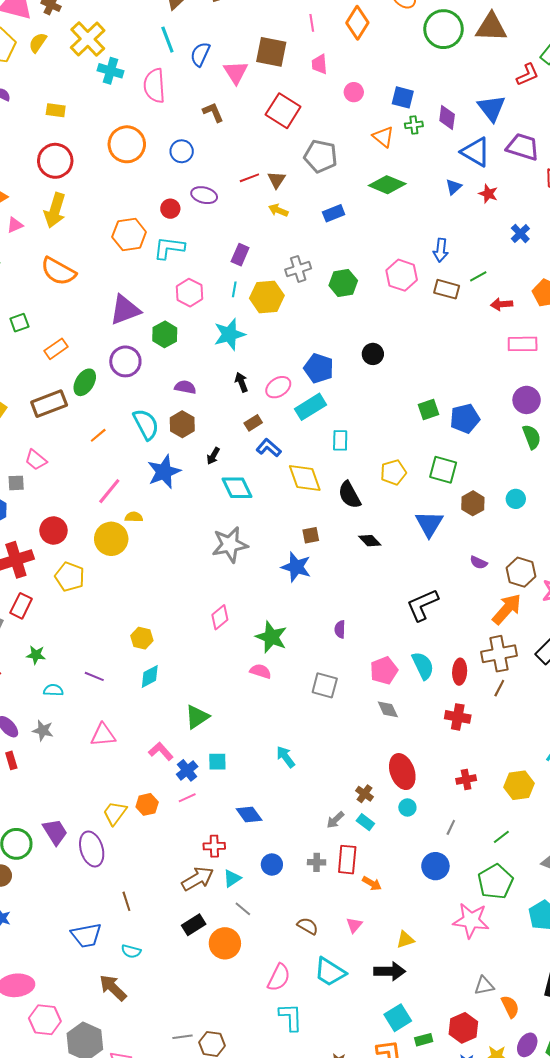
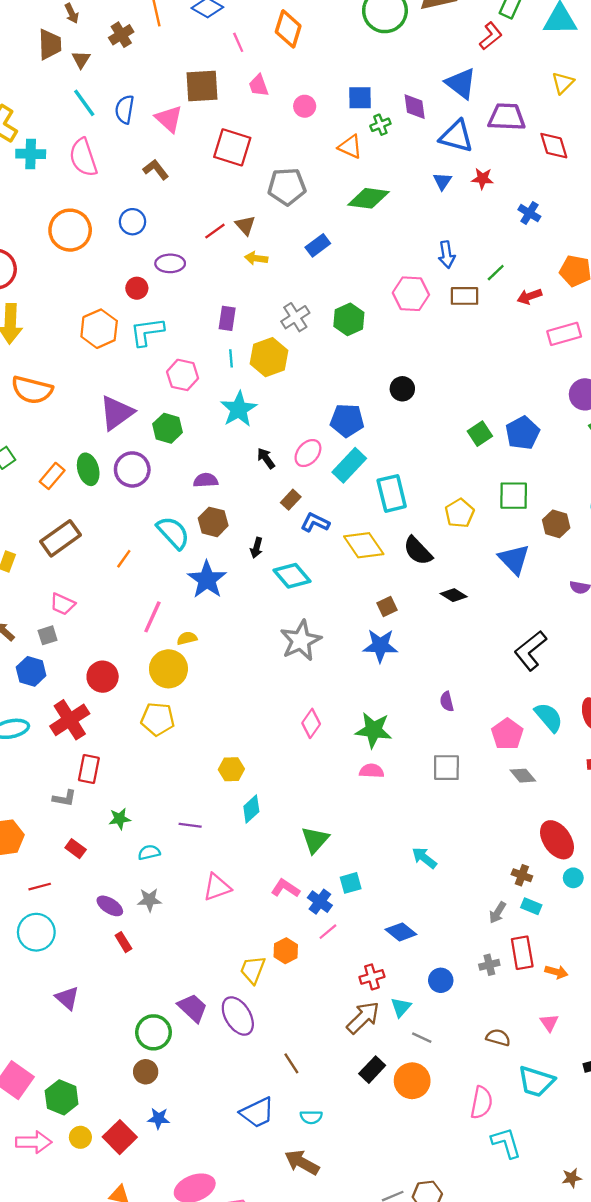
green ellipse: (85, 382) -> (88, 469), moved, turned -32
cyan rectangle: (340, 440) -> (392, 493), size x1.5
yellow pentagon: (70, 577) -> (158, 719), moved

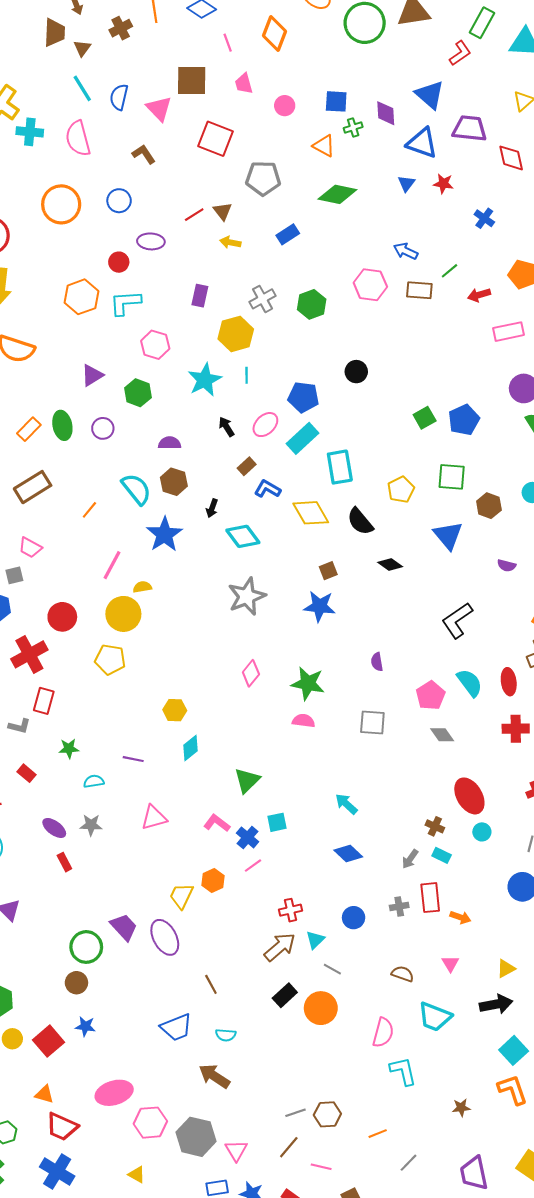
blue arrow: (447, 255) -> (406, 251), turned 120
cyan line: (231, 358) -> (247, 375), moved
purple triangle: (117, 413) -> (92, 375), size x0.7
purple circle: (132, 469) -> (103, 428), size x0.7
blue diamond: (401, 932) -> (348, 854), moved

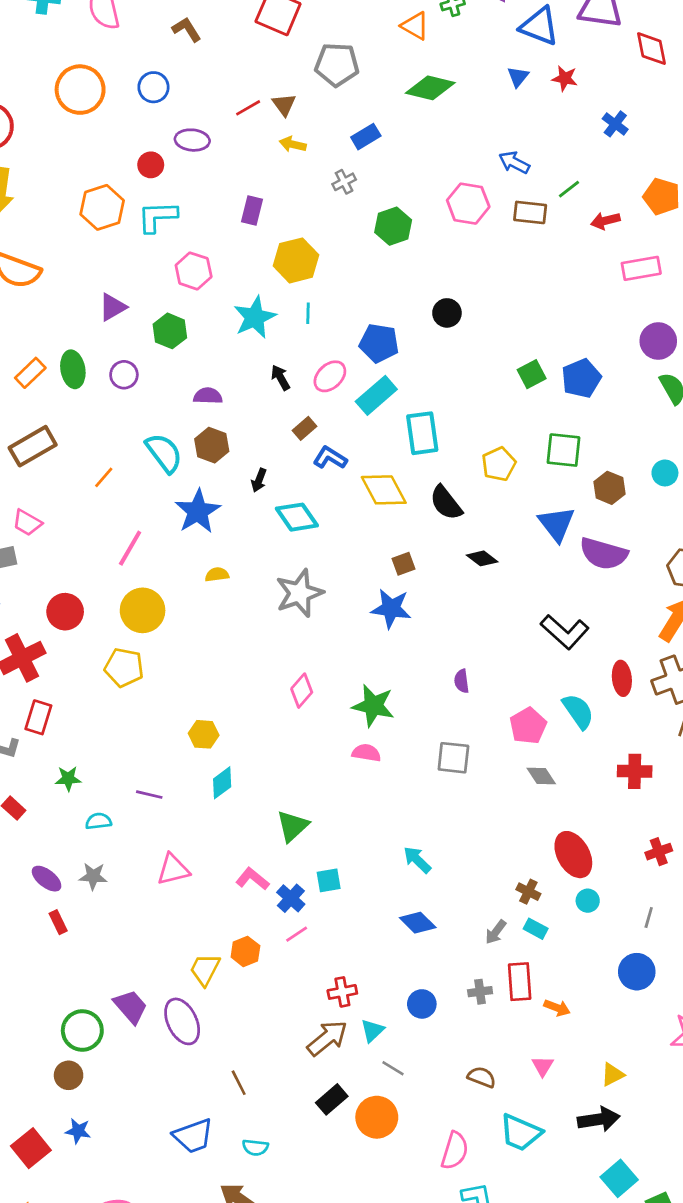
gray cross: (262, 299) -> (344, 182), moved, size x0.7
purple semicircle: (507, 565) -> (604, 554), moved, size x2.0
yellow semicircle: (142, 587) -> (217, 575), moved
black L-shape: (457, 620) -> (565, 632), turned -105
red ellipse: (509, 682) -> (622, 678), moved

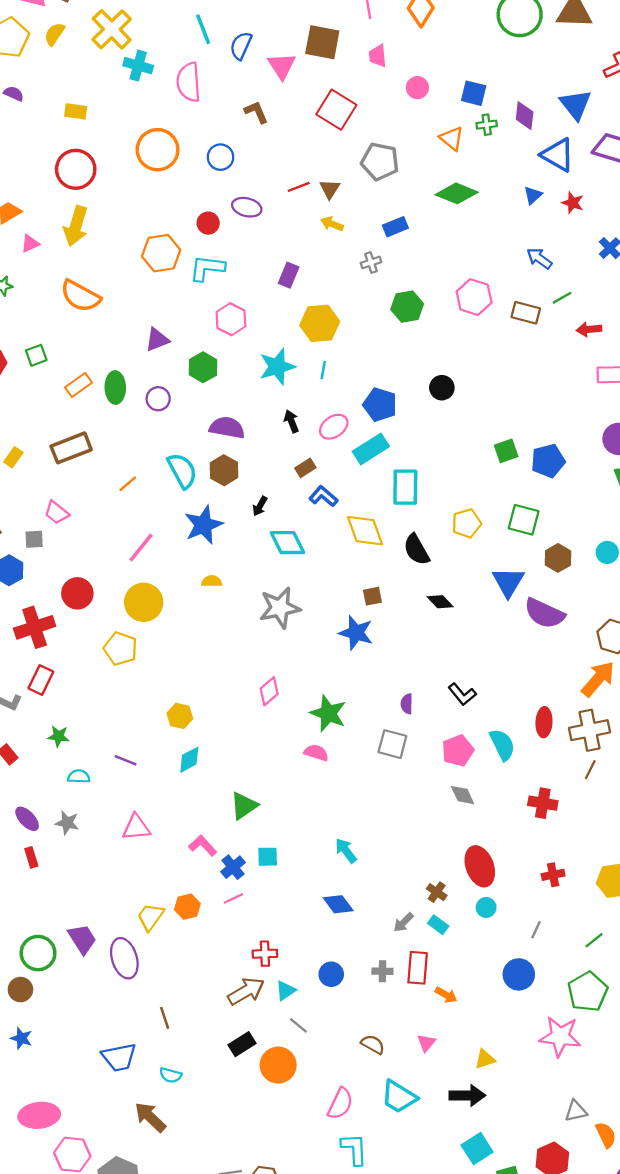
blue arrow: (514, 162) -> (539, 258), moved
purple semicircle: (208, 396) -> (227, 428), size x1.4
black L-shape: (565, 632) -> (462, 694), moved, size x0.7
gray square: (453, 758) -> (392, 744), moved

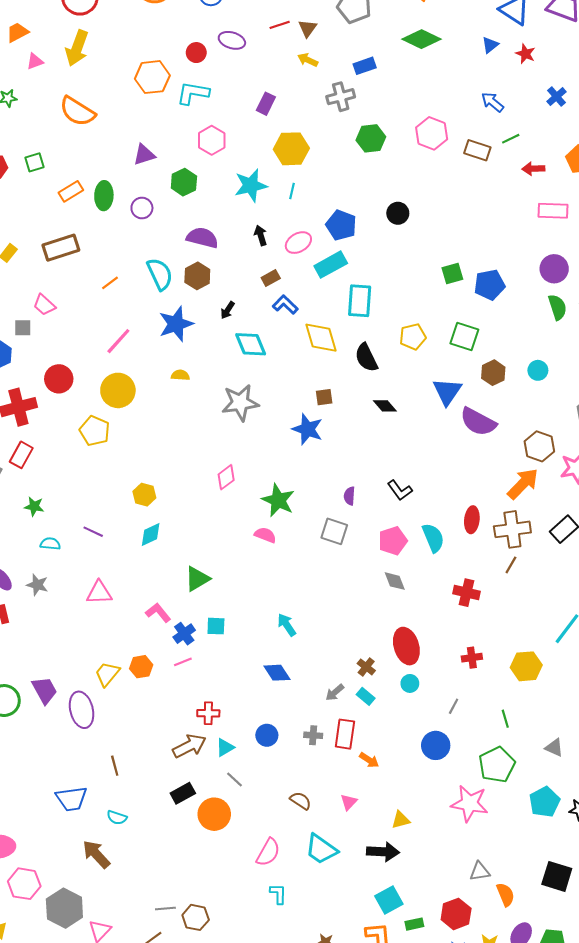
gray cross: (371, 262) -> (341, 97), size x1.5
green line: (594, 940) -> (505, 719), turned -72
cyan L-shape: (354, 1149) -> (278, 894), size x0.7

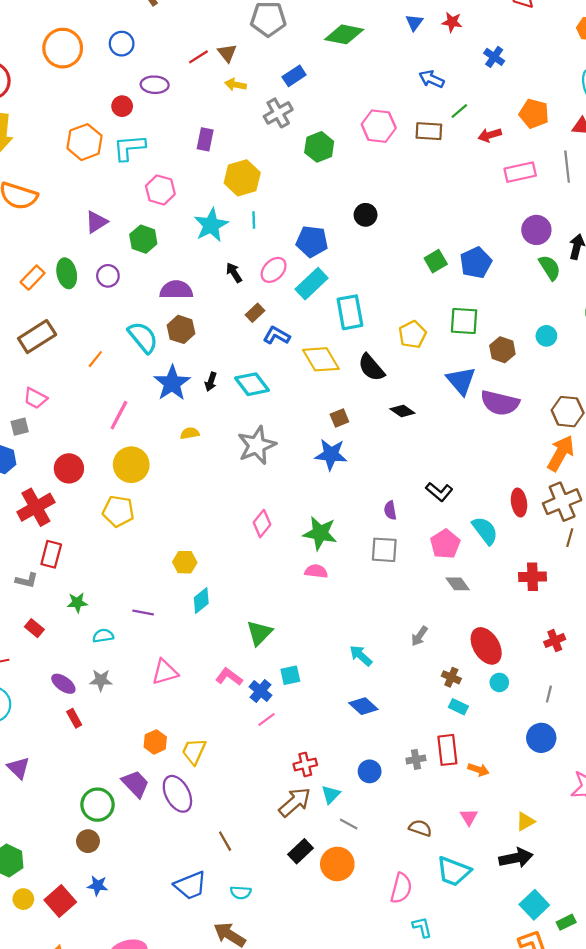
black arrow: (228, 310) -> (211, 382), moved
orange hexagon: (141, 667) -> (155, 742), moved
gray arrow: (335, 692) -> (419, 636), moved

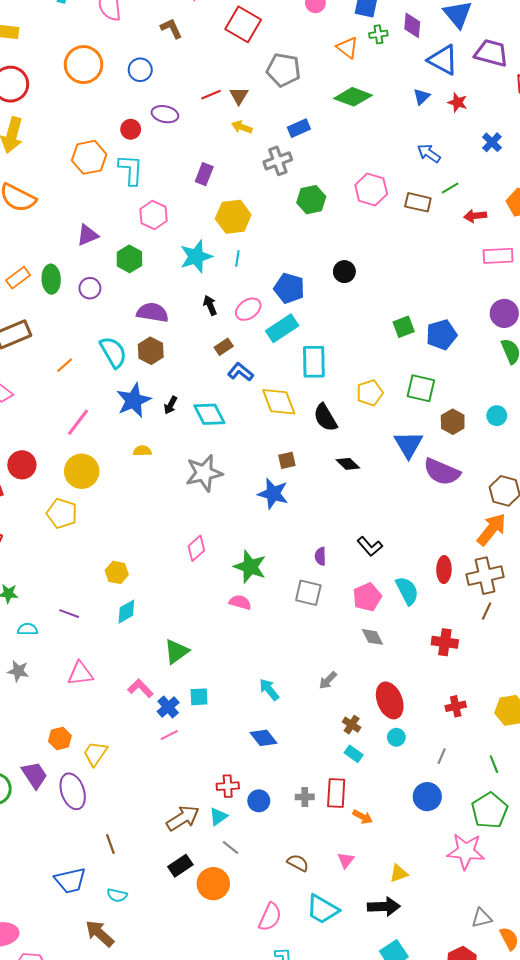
cyan L-shape: (129, 148) -> (131, 170), turned 88
red cross: (305, 764) -> (228, 786), moved

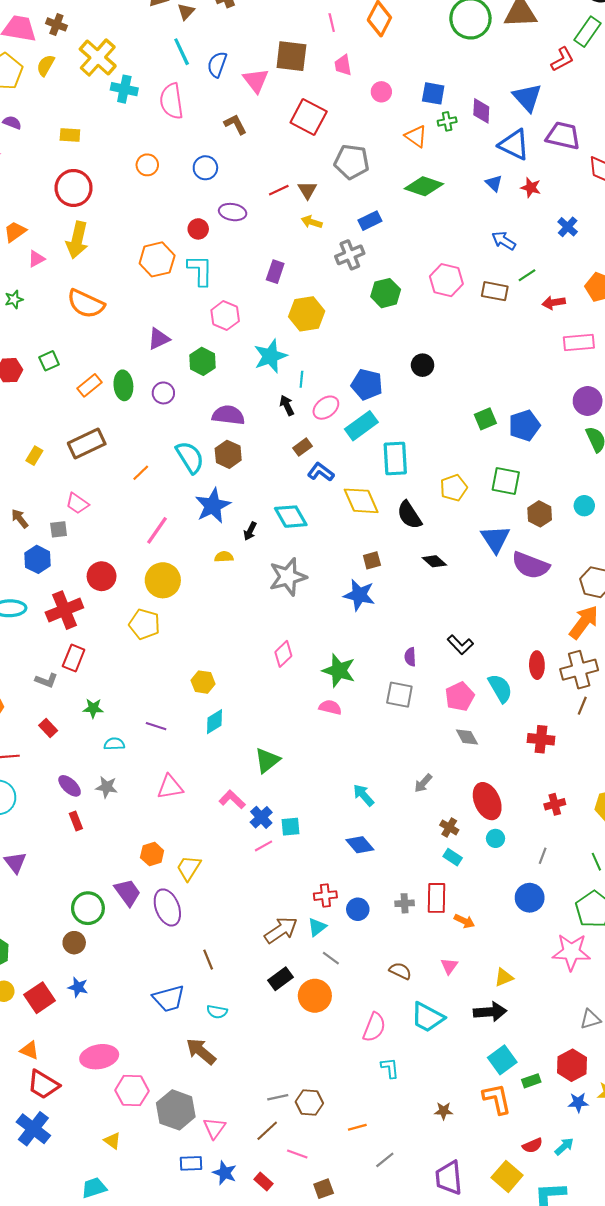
orange circle: (84, 65) -> (147, 165), size x0.6
blue triangle: (422, 97) -> (494, 183), turned -30
cyan line: (237, 259) -> (301, 379), moved
black arrow: (171, 405) -> (250, 531), moved
cyan square: (199, 697) -> (291, 827), moved

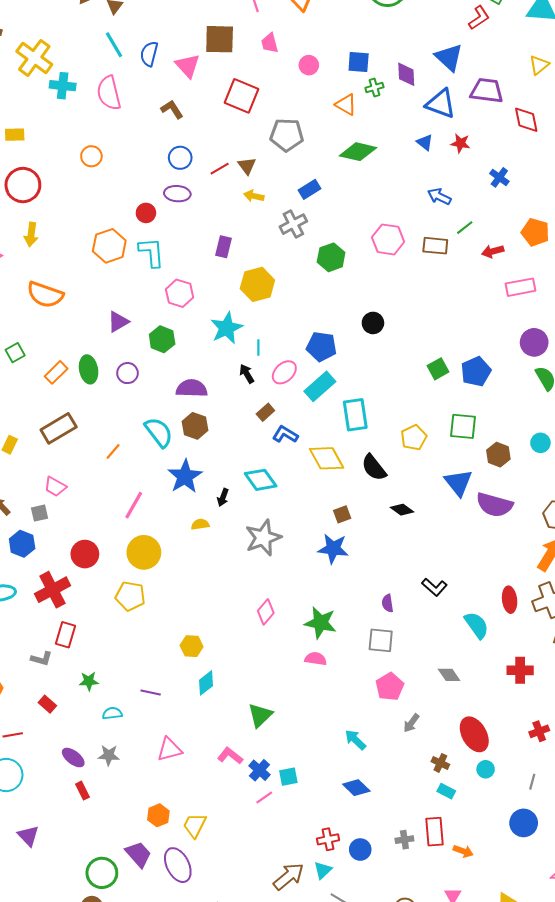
blue circle: (205, 168) -> (180, 158), moved
yellow arrow: (77, 240) -> (31, 234), size x0.7
pink pentagon: (460, 697) -> (390, 687), moved

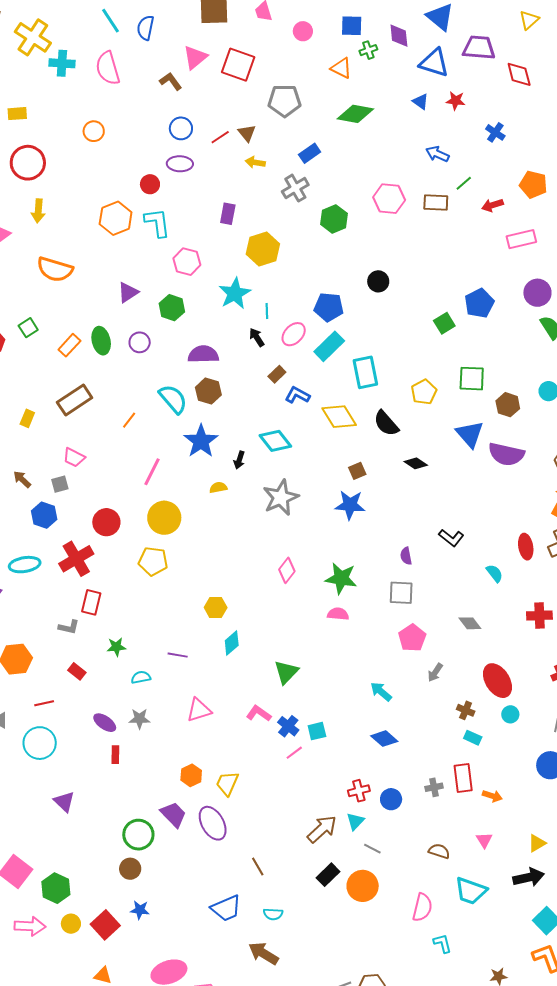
pink triangle: (188, 66) -> (195, 57), moved, turned 36
blue pentagon: (476, 372) -> (479, 303), moved
cyan semicircle: (477, 625) -> (495, 573), size x0.7
red rectangle: (82, 791) -> (115, 755), turned 30

